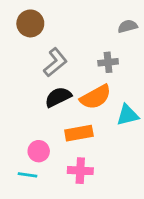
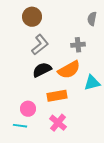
brown circle: (30, 23) -> (32, 17), moved
gray semicircle: (128, 26) -> (92, 19), turned -64
pink cross: (80, 171) -> (58, 123), turned 36

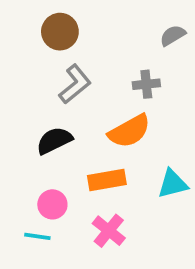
gray semicircle: (92, 19) -> (173, 35), turned 48
black semicircle: (42, 70) -> (54, 141), moved
cyan triangle: (92, 83) -> (173, 184), moved

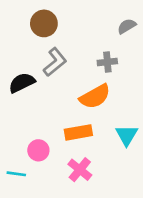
black semicircle: (54, 141) -> (22, 83), moved
cyan triangle: (173, 184) -> (127, 135), turned -45
cyan line: (37, 236) -> (16, 174), moved

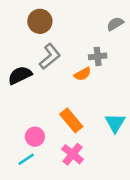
orange semicircle: (95, 97) -> (83, 74), moved, size x0.6
orange rectangle: (78, 132) -> (71, 120), turned 60
cyan line: (16, 174) -> (26, 159), moved, turned -42

